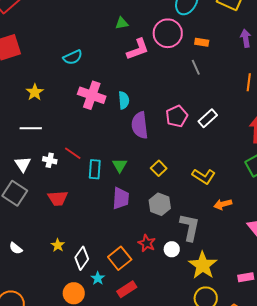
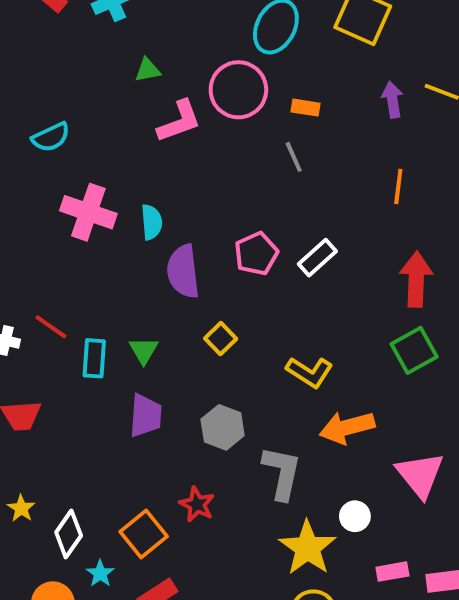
yellow square: (159, 168) -> (221, 339), moved
orange arrow: (223, 204) -> (347, 427), size x1.5
white circle: (172, 249) -> (355, 516), moved

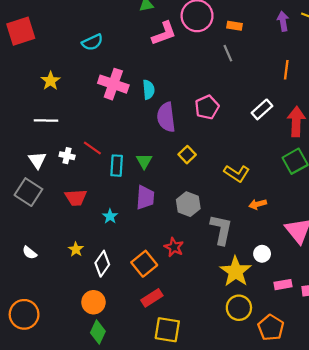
white rectangle: (317, 258) -> (262, 109), moved
orange arrow: (347, 427) -> (258, 204), size x0.6
cyan star: (100, 573) -> (110, 216), moved

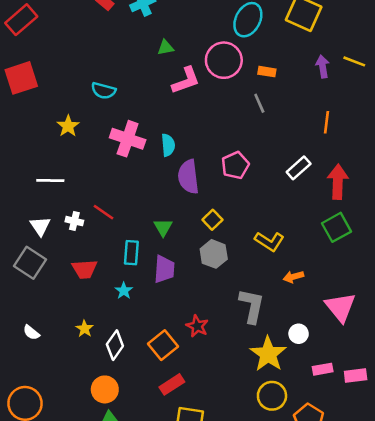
cyan semicircle: (92, 42) -> (104, 91), turned 40
yellow star: (51, 81) -> (68, 126), moved
cyan rectangle: (117, 166) -> (131, 253), moved
gray hexagon: (188, 204) -> (214, 254), moved

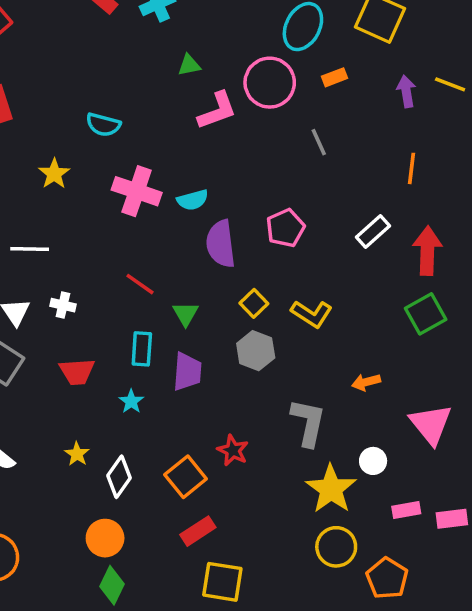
orange rectangle: (267, 72) -> (334, 77), moved, turned -30
cyan semicircle: (168, 145) -> (193, 200), turned 80
red line: (104, 212) -> (140, 284), moved
yellow L-shape: (269, 241) -> (312, 314), moved

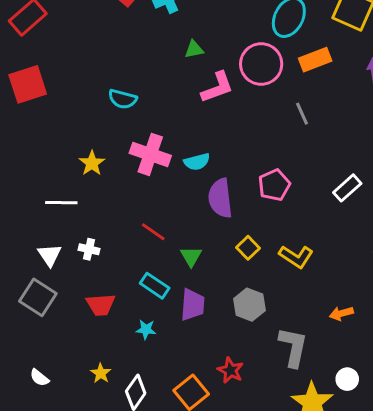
orange rectangle: (334, 77) -> (315, 60), size x1.5
yellow star: (54, 174) -> (92, 163), moved
cyan rectangle: (142, 349) -> (155, 286), turned -60
gray hexagon: (256, 351) -> (249, 305), moved
cyan star: (131, 401) -> (146, 329), turned -30

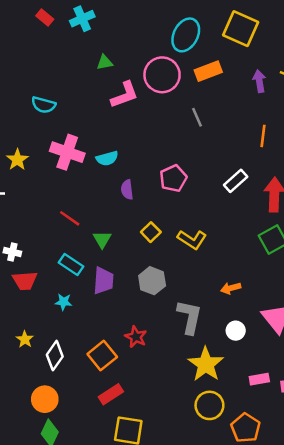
purple semicircle: (220, 198) -> (127, 190), size x0.6
white cross: (89, 249) -> (12, 252), moved
white circle: (347, 379) -> (236, 331), moved

